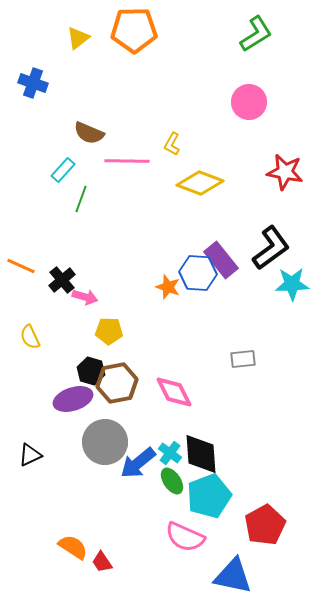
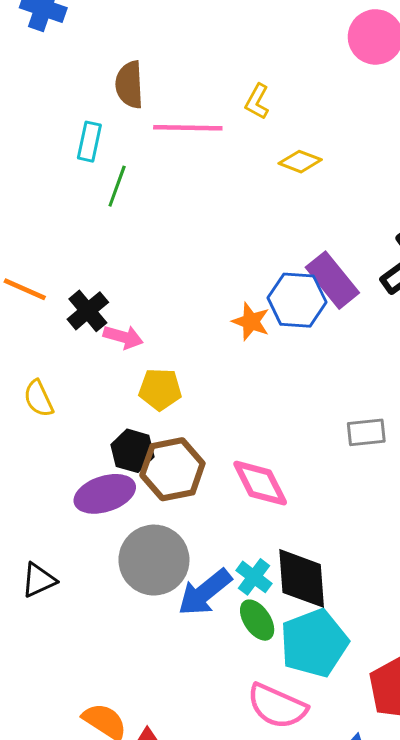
brown semicircle: (89, 133) -> (129, 85), turned 64
cyan rectangle: (63, 170) -> (89, 142), turned -30
yellow diamond: (200, 183) -> (300, 162), size x0.6

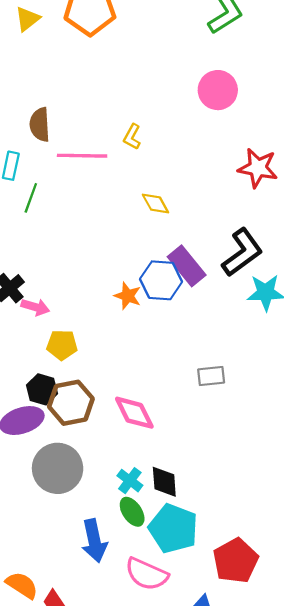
yellow diamond: (300, 162) -> (155, 204), moved, turned 40
black diamond: (302, 578) -> (164, 482), size x0.7
blue arrow: (205, 592) -> (94, 541), moved, turned -63
cyan pentagon: (314, 643) -> (173, 528), turned -30

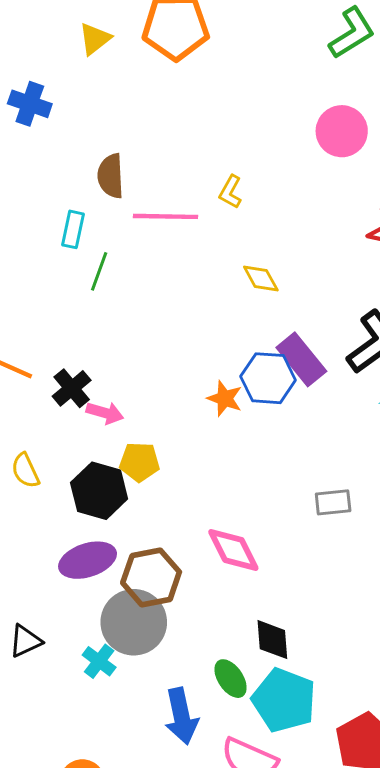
black hexagon: (42, 389) -> (99, 491), moved, size x1.4
brown hexagon: (71, 403) -> (151, 577), moved
cyan cross: (130, 481) -> (99, 661), moved

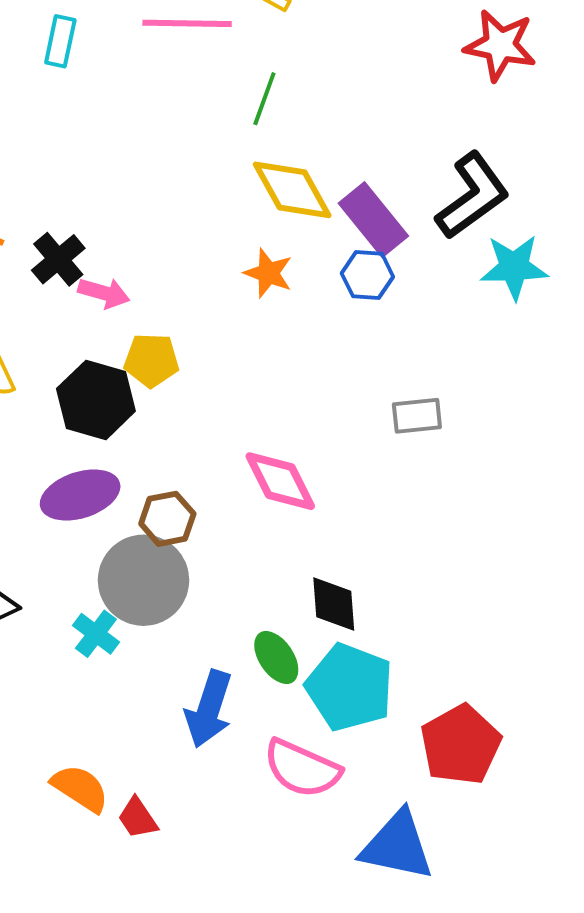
green line: (99, 271) -> (264, 99), moved
yellow diamond: (261, 279) -> (292, 190), moved, size x1.6
blue hexagon: (268, 378) -> (367, 275), moved, size x0.7
brown hexagon: (151, 577) -> (167, 519), size x0.7
blue arrow: (181, 716) -> (209, 709), turned 30

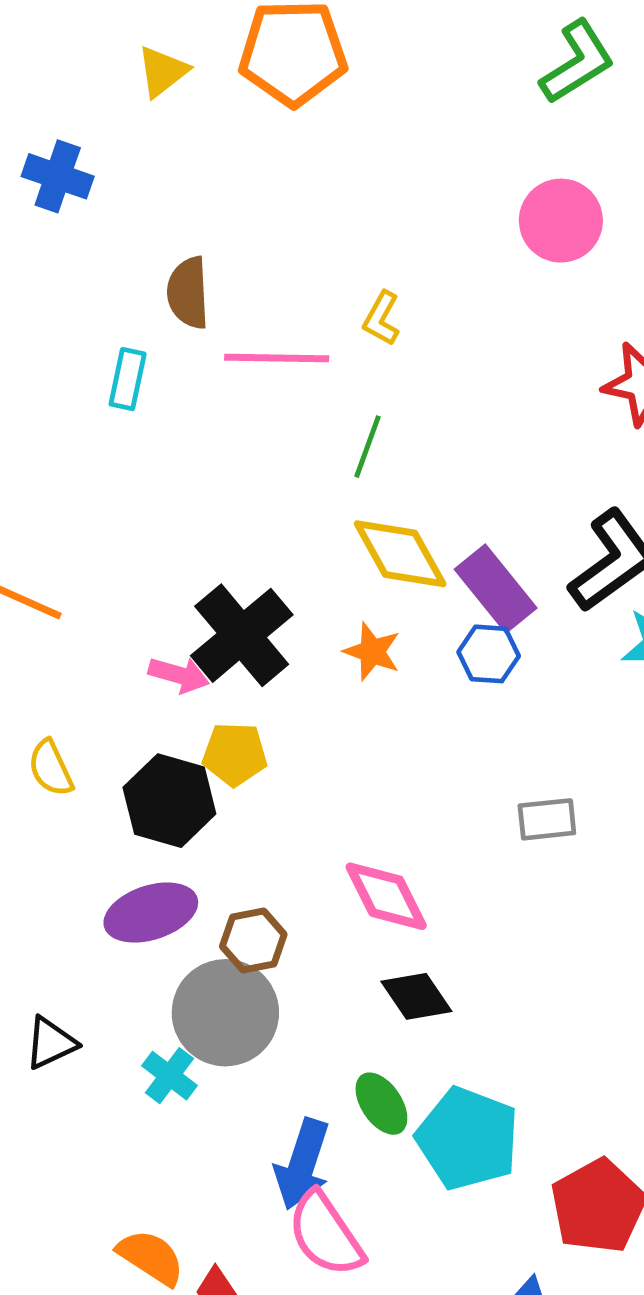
black cross: (58, 259) -> (242, 635), moved, size x1.6
black diamond: (334, 604) -> (416, 996), moved, turned -30
pink semicircle: (302, 768) -> (326, 1234), moved, turned 32

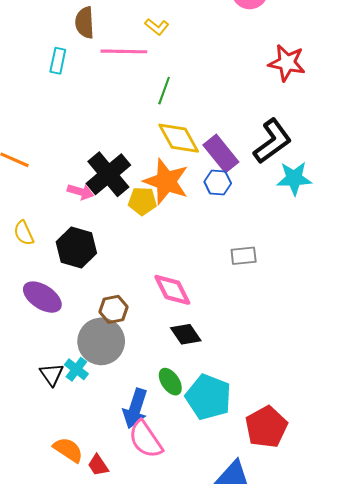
yellow L-shape: (381, 318) -> (157, 27), moved, turned -80
orange star: (372, 652) -> (166, 181), size x1.8
yellow pentagon: (235, 754) -> (142, 201), moved
purple ellipse: (151, 913) -> (42, 297), moved, turned 51
black triangle: (51, 1043) -> (52, 374), moved, turned -40

